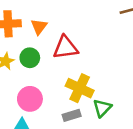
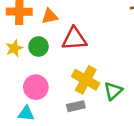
orange triangle: (39, 27) -> (50, 16), turned 36
green triangle: (102, 108) -> (113, 91), moved

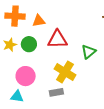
green triangle: (113, 91) -> (89, 52), moved

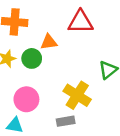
orange triangle: (39, 21) -> (49, 42), moved
red triangle: (57, 39) -> (80, 22), moved

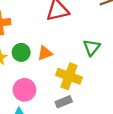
orange triangle: (49, 42) -> (45, 53), moved

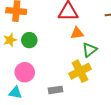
orange triangle: (45, 53) -> (77, 33), moved
yellow cross: (69, 76) -> (80, 71), moved, turned 30

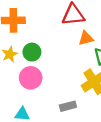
pink circle: (25, 72) -> (31, 78), moved

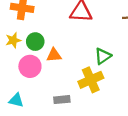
orange triangle: (86, 38) -> (54, 55), moved

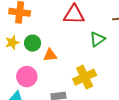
green triangle: (103, 56) -> (97, 39), moved
pink circle: (30, 66) -> (27, 77), moved

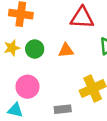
orange triangle: (50, 55) -> (66, 50), moved

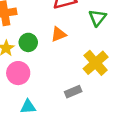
pink circle: (27, 87) -> (18, 73), moved

